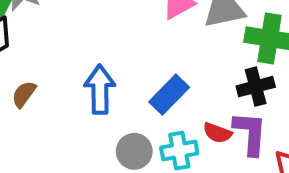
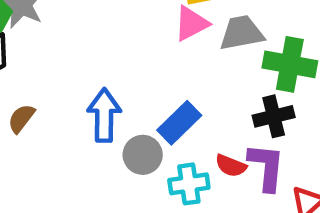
gray circle: (134, 151) -> (143, 155), moved

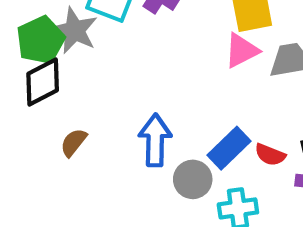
red semicircle: (231, 166) -> (270, 155), moved

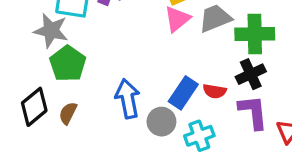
green pentagon: (41, 40) -> (68, 64), moved
black diamond: (43, 82) -> (34, 107), moved

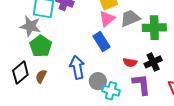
black cross: (251, 74) -> (153, 62), moved
blue rectangle: (183, 93) -> (102, 41), moved, turned -66
purple L-shape: (253, 112) -> (141, 84), moved
cyan cross: (199, 136) -> (111, 91), moved, turned 36

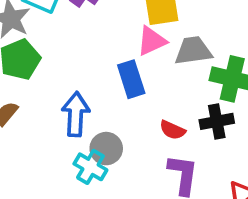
black cross: (153, 62) -> (217, 121), moved
cyan cross: (111, 91) -> (90, 167), moved

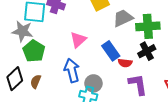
pink triangle: (152, 41) -> (78, 40), moved
blue rectangle: (131, 79) -> (111, 51), moved

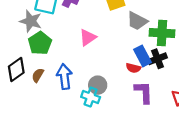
gray trapezoid: (123, 18) -> (137, 21), turned -135
blue rectangle: (111, 51) -> (143, 56), moved
blue arrow: (72, 70) -> (64, 77), moved

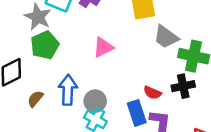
blue rectangle: (143, 56) -> (137, 113), moved
brown semicircle: (38, 75) -> (35, 99), moved
gray circle: (98, 85) -> (95, 101), moved

